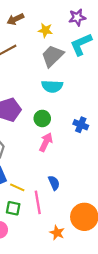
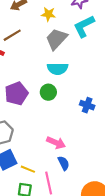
green circle: (42, 118) -> (48, 92), moved
pink arrow: (46, 142) -> (56, 143), moved, turned 90

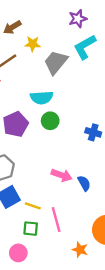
yellow star: (48, 14) -> (33, 44), moved
cyan semicircle: (58, 69) -> (42, 98), moved
blue semicircle: (64, 163) -> (84, 183), moved

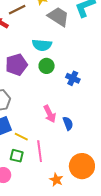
gray trapezoid: (56, 62) -> (58, 17), turned 75
blue cross: (93, 132) -> (73, 78), moved
pink arrow: (62, 175) -> (50, 114), turned 36

